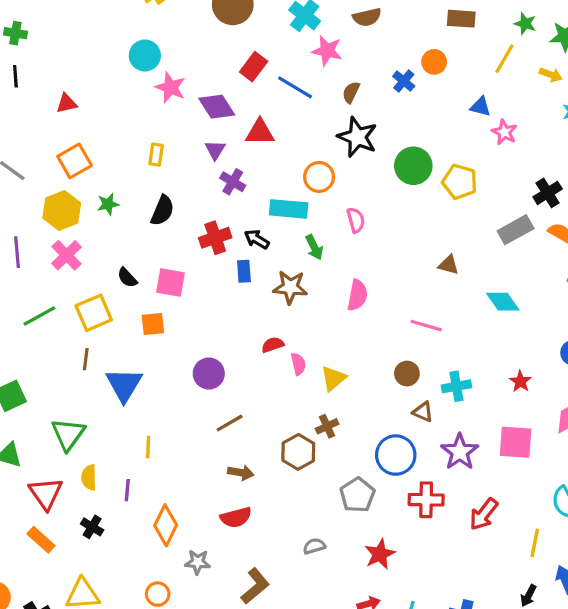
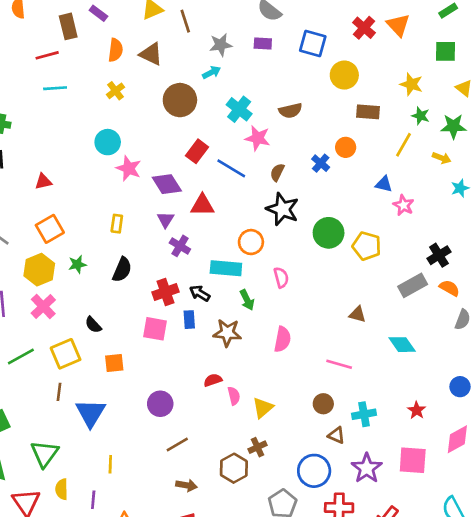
pink square: (170, 282) -> (155, 329), moved

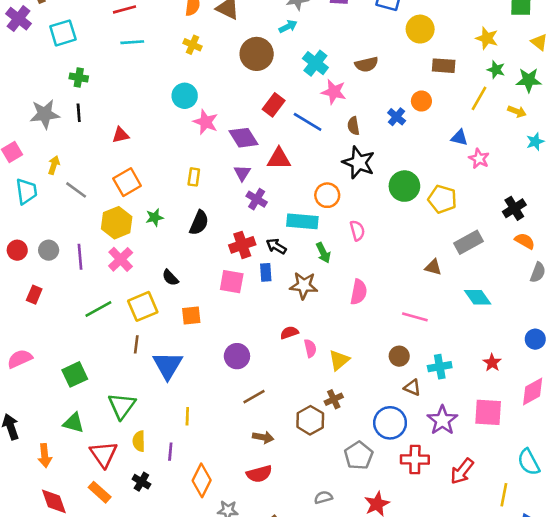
yellow cross: (116, 91) -> (192, 45), turned -30
brown semicircle: (277, 172) -> (353, 126), turned -36
gray rectangle: (413, 285) -> (469, 242), moved

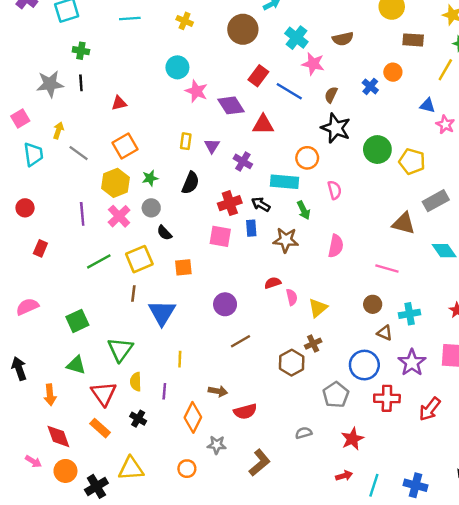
brown semicircle: (353, 126) -> (331, 95), turned 35
purple triangle: (242, 173) -> (212, 146), moved
gray circle: (49, 250) -> (151, 208), moved
brown triangle: (433, 267) -> (404, 223), size x1.5
brown arrow: (263, 437) -> (218, 391), moved

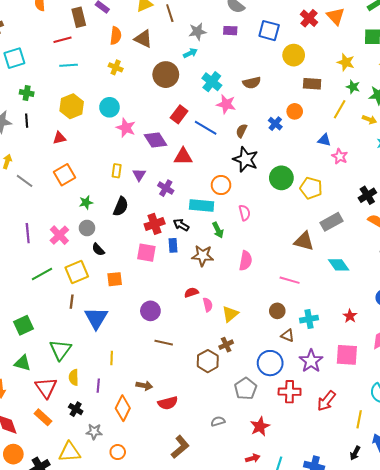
yellow hexagon: (115, 183) -> (72, 106), moved
brown line: (241, 341) -> (164, 343), turned 42
gray star: (217, 445) -> (94, 432), moved

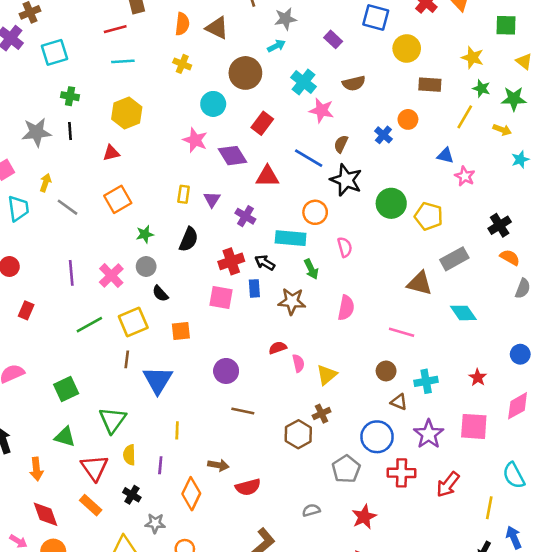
purple rectangle: (230, 31) -> (333, 39), moved, turned 40
cyan circle: (109, 107) -> (213, 104), moved
blue line: (206, 128) -> (309, 158), moved

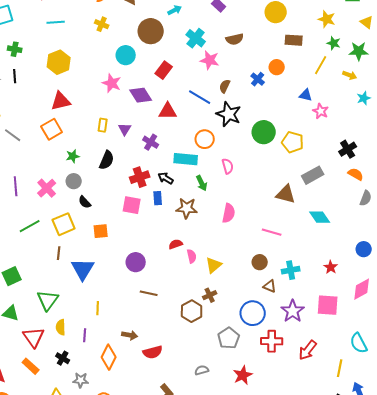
red triangle: (111, 153) -> (61, 101), moved, size x1.5

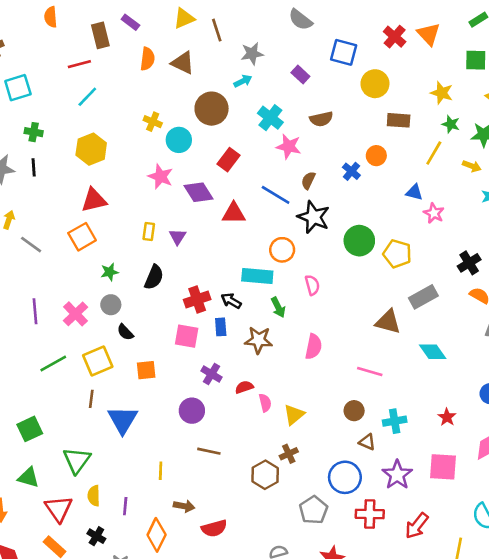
cyan line: (56, 22) -> (87, 97), turned -42
yellow cross: (102, 24) -> (153, 122), moved
purple cross: (151, 142) -> (212, 374), moved
yellow line: (98, 308) -> (161, 471), moved

